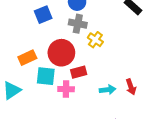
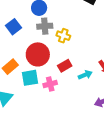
red rectangle: (79, 72) -> (65, 66), moved

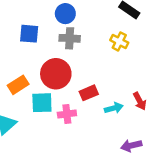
blue square: (13, 27) -> (29, 34), turned 35
yellow cross: (63, 36) -> (119, 41), moved

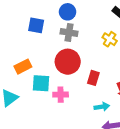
red circle: (56, 74) -> (68, 62), moved
red rectangle: (89, 93) -> (93, 78), moved, turned -56
cyan arrow: (114, 108) -> (102, 107), moved

